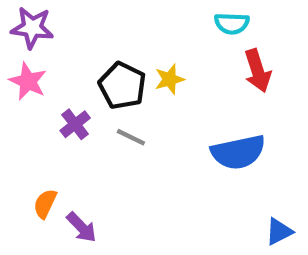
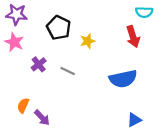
cyan semicircle: (232, 23) -> (144, 12), moved
black pentagon: (122, 86) -> (59, 28), moved
blue triangle: (279, 232) -> (134, 120), moved

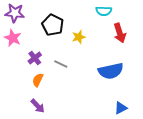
cyan semicircle: (144, 12) -> (104, 11), moved
orange semicircle: (23, 105) -> (38, 80), moved

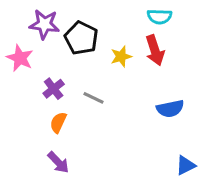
purple star: (15, 13) -> (44, 24), moved
red arrow: (120, 33) -> (155, 50), moved
blue semicircle: (111, 71) -> (170, 109), size x0.7

